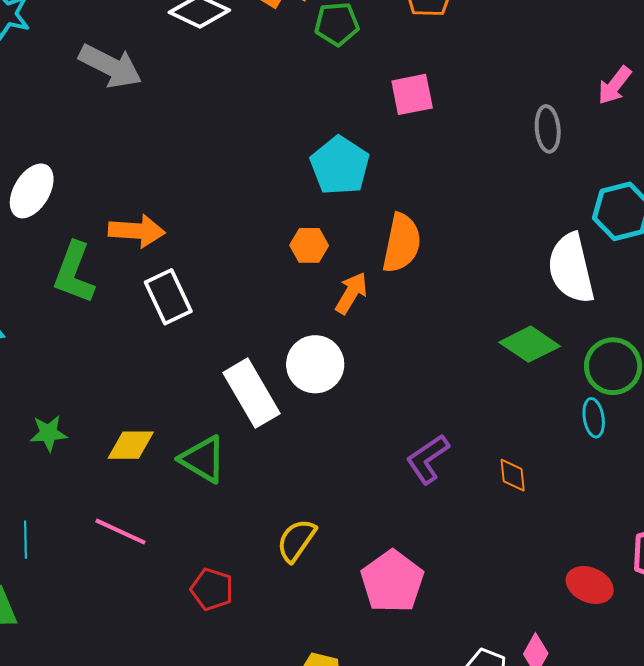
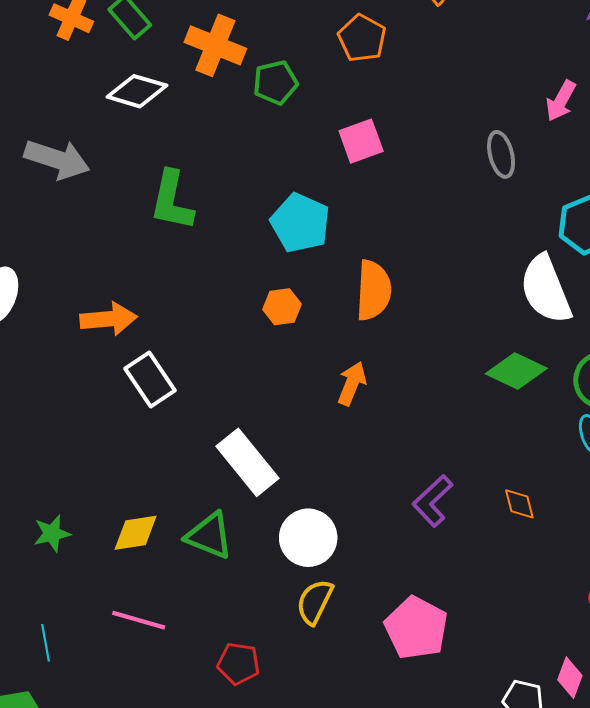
green L-shape: (74, 273) -> (172, 201), moved
orange arrow: (351, 293) -> (352, 384), moved
white circle: (315, 364) -> (308, 538), moved

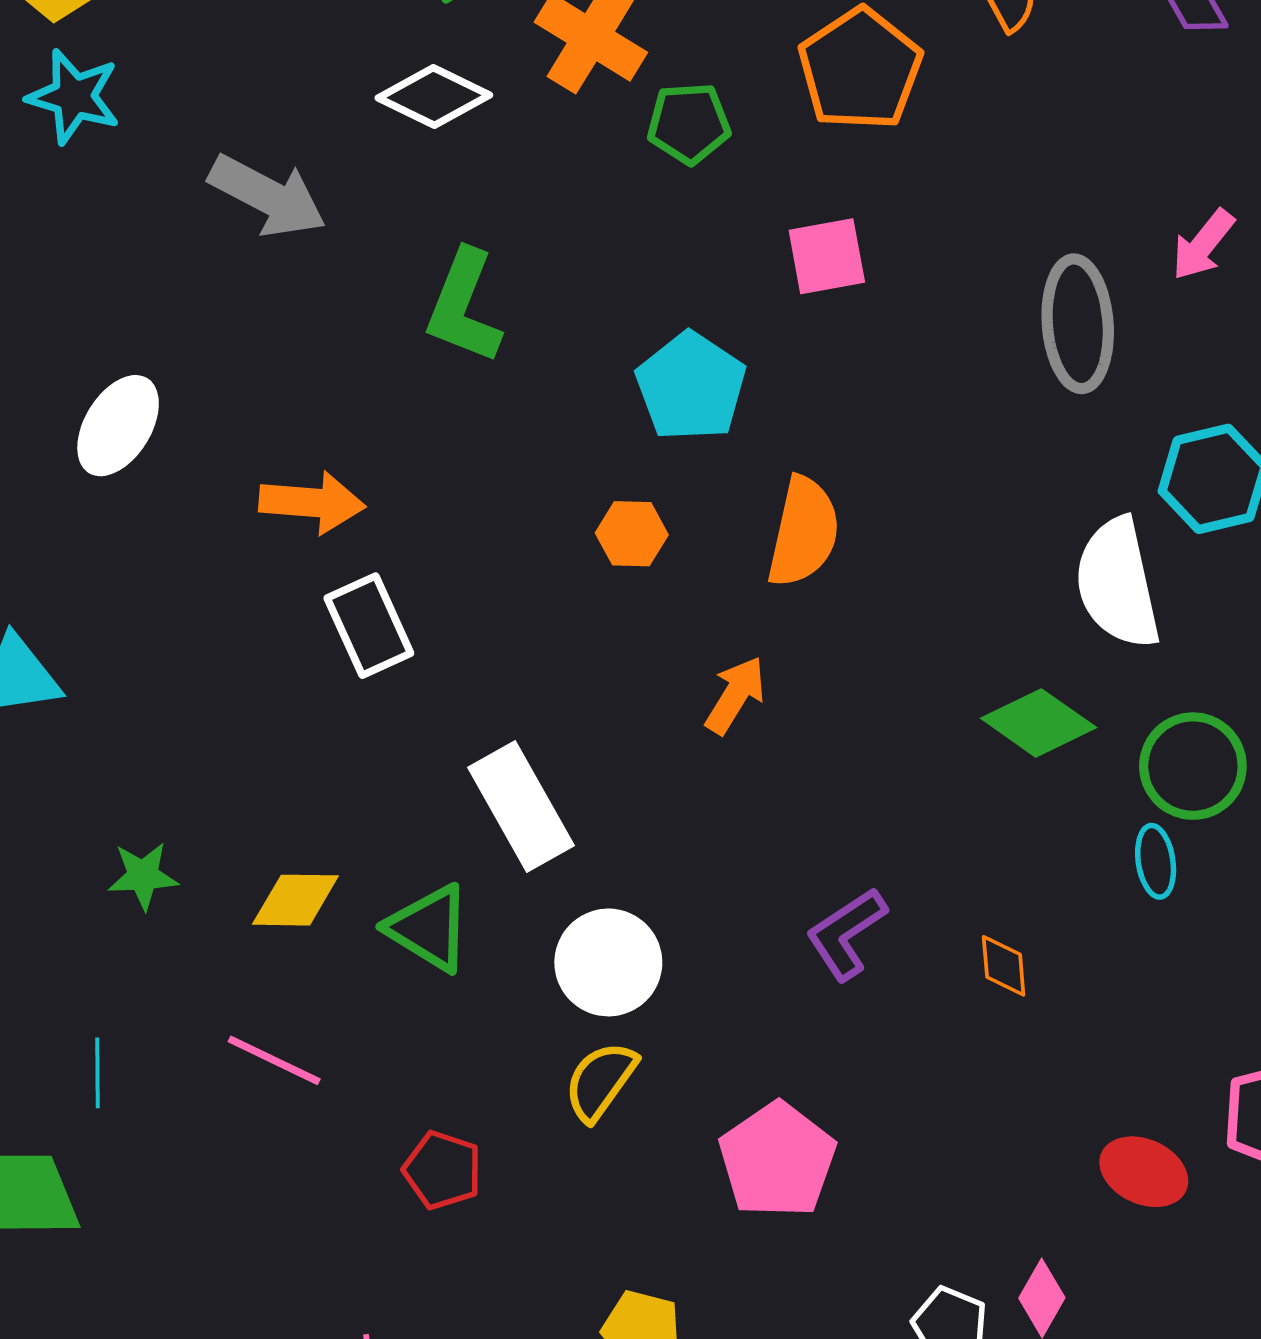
orange pentagon: (362, 38) -> (860, 69), size x1.4
gray ellipse: (501, 154) -> (1078, 324), size x1.5

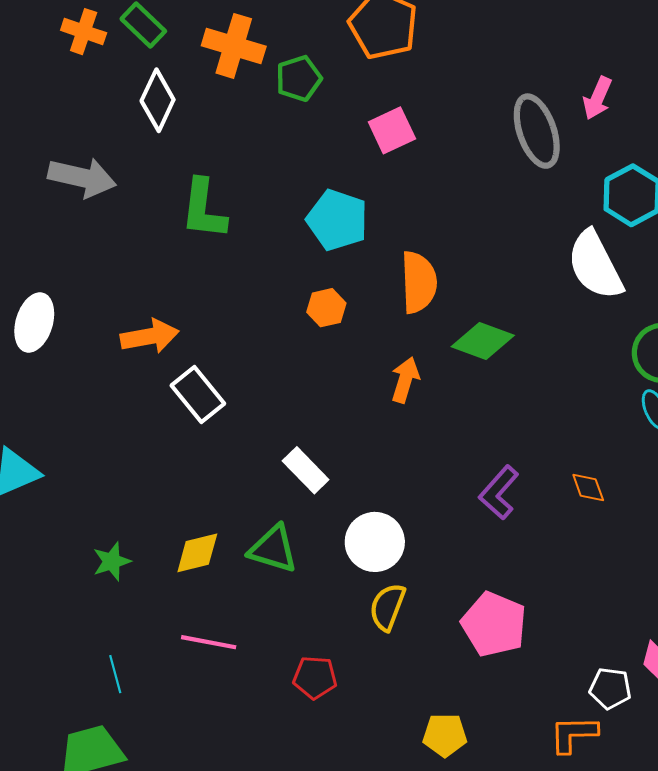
white diamond: (434, 96) -> (158, 100), turned -76
pink arrow: (1203, 245) -> (597, 98), moved
green diamond: (1039, 723) -> (483, 341), moved
white rectangle: (521, 807) -> (306, 470), size x0.7

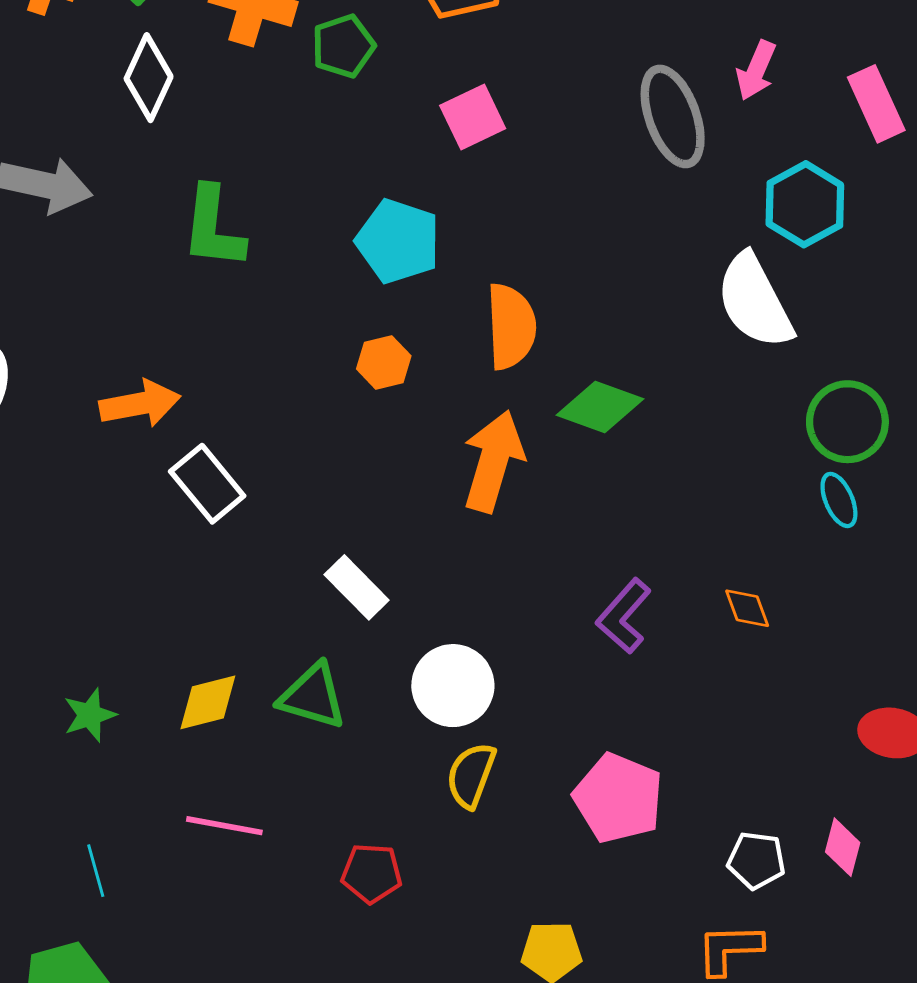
orange arrow: (405, 380) -> (493, 461), size x1.6
white pentagon: (610, 688) -> (756, 860), moved

